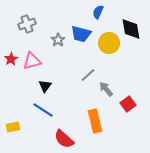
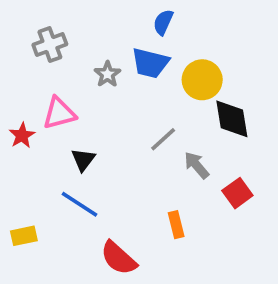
blue semicircle: (98, 12) -> (163, 22), moved
black diamond: (131, 29) -> (232, 119), moved
red star: (11, 59) -> (22, 136), moved
orange rectangle: (95, 121) -> (176, 225), size x0.6

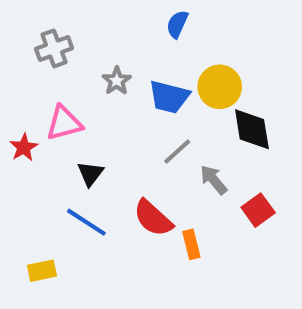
blue trapezoid: (150, 63) -> (169, 97), moved
yellow rectangle: (24, 236) -> (42, 271), moved
red semicircle: (119, 258) -> (153, 218), moved

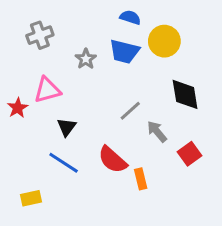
blue semicircle: (177, 24) -> (130, 17), turned 84
yellow circle: (220, 87) -> (164, 41), moved
blue trapezoid: (169, 97) -> (124, 51), moved

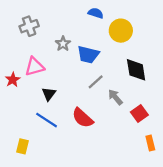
blue trapezoid: (124, 51) -> (88, 55), moved
orange rectangle: (141, 179) -> (150, 143), moved
yellow rectangle: (31, 198) -> (23, 146), turned -64

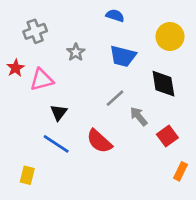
yellow circle: (121, 31) -> (170, 37), moved
blue trapezoid: (88, 55) -> (123, 56), moved
red star: (13, 80) -> (16, 68), moved
orange rectangle: (150, 143) -> (180, 171), turned 40

